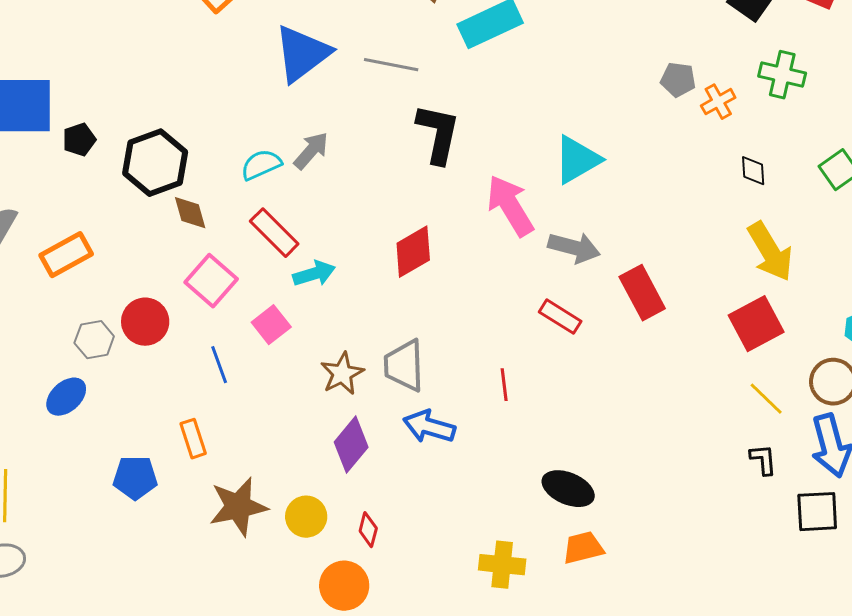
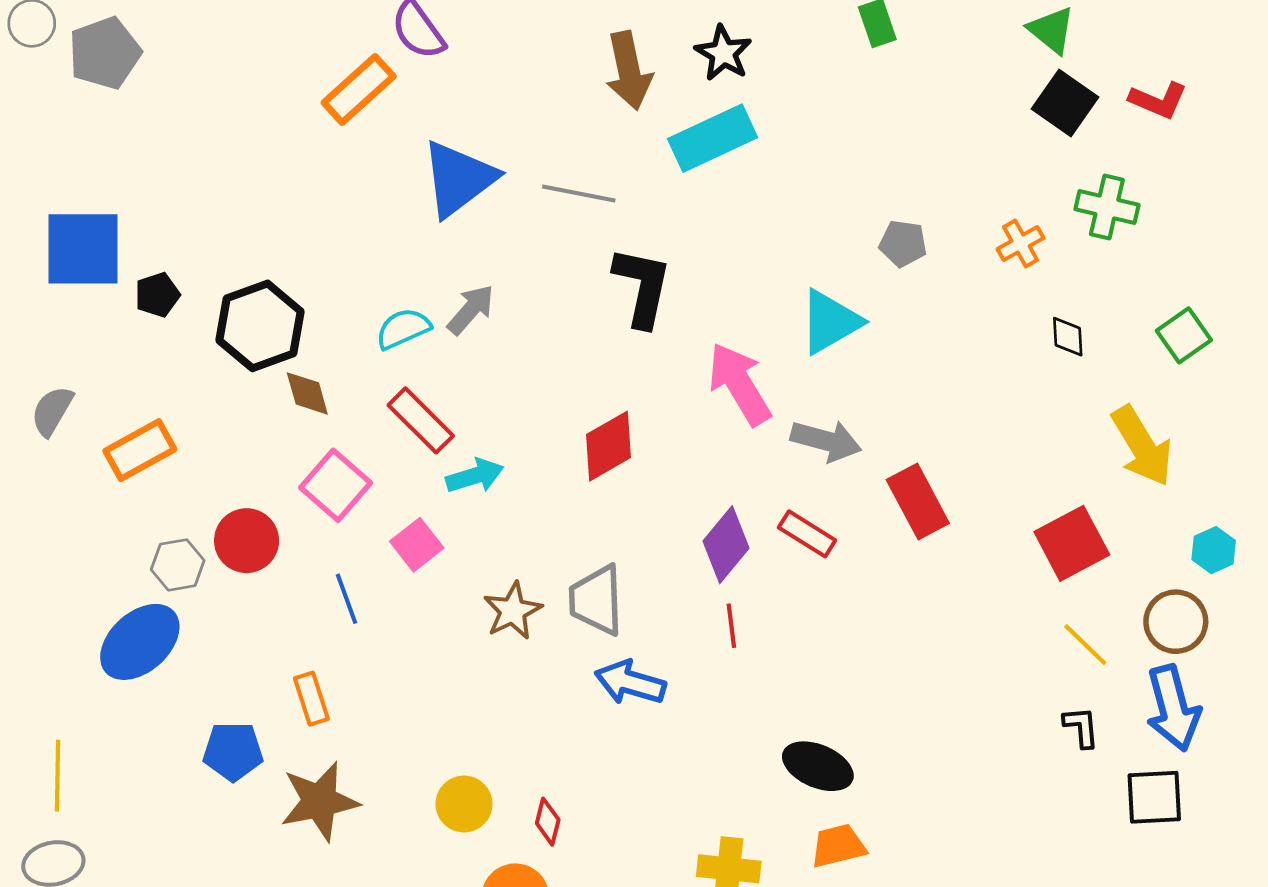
gray pentagon: (678, 80) -> (903, 243), moved
yellow arrow: (770, 252) -> (1142, 446), moved
blue ellipse: (66, 397) -> (140, 642), size x1.5
purple diamond: (351, 445) -> (726, 545), moved
brown star: (238, 507) -> (319, 801), moved

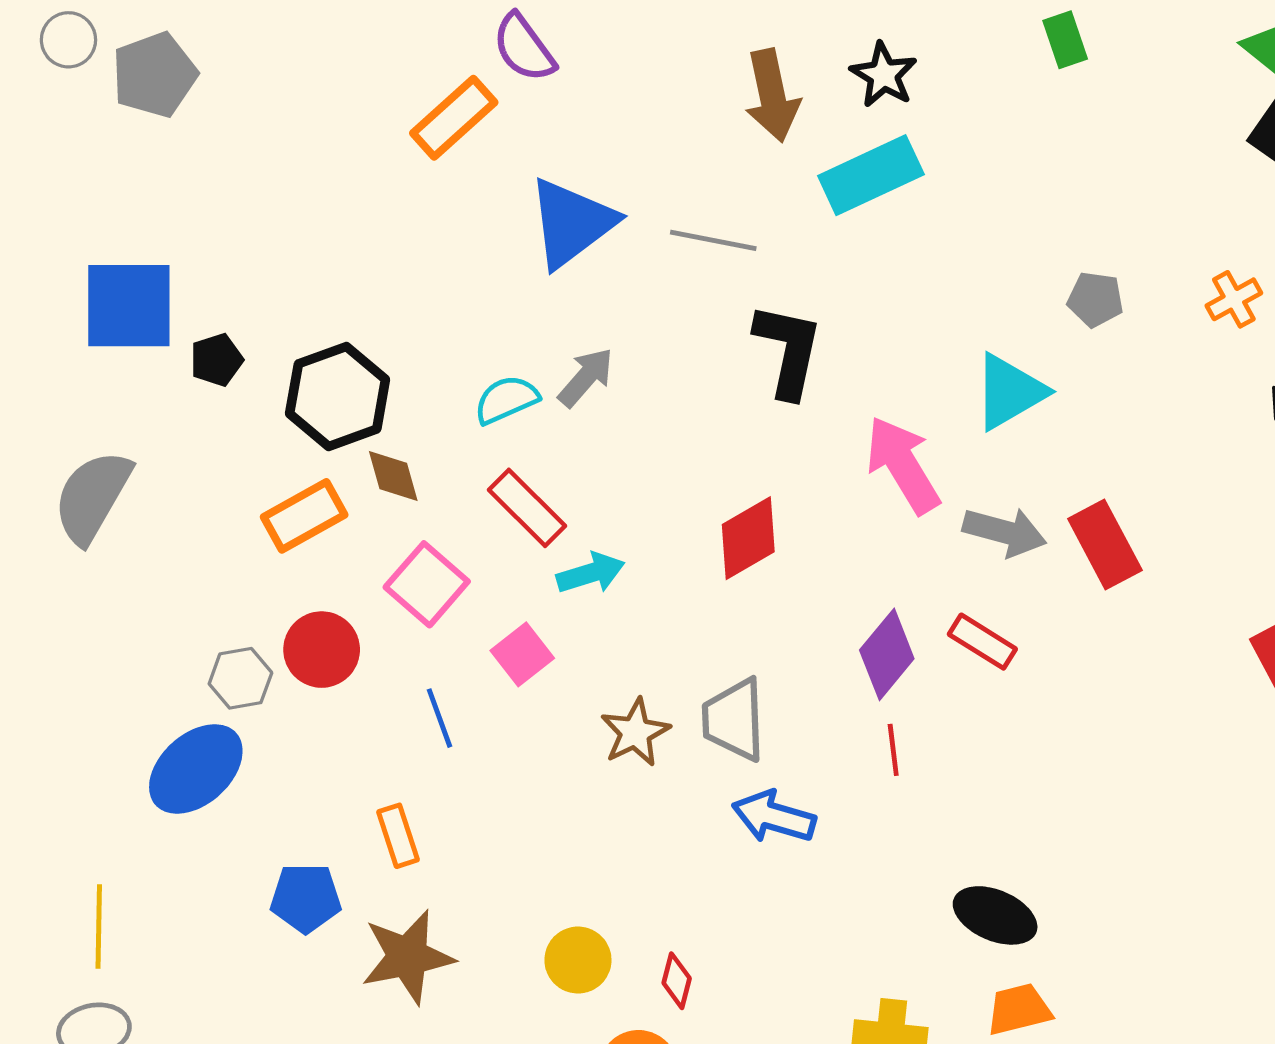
gray semicircle: (52, 411) -> (92, 497), size x1.6
orange rectangle: (140, 450) -> (304, 516), moved
red rectangle: (918, 501) -> (1105, 544), moved

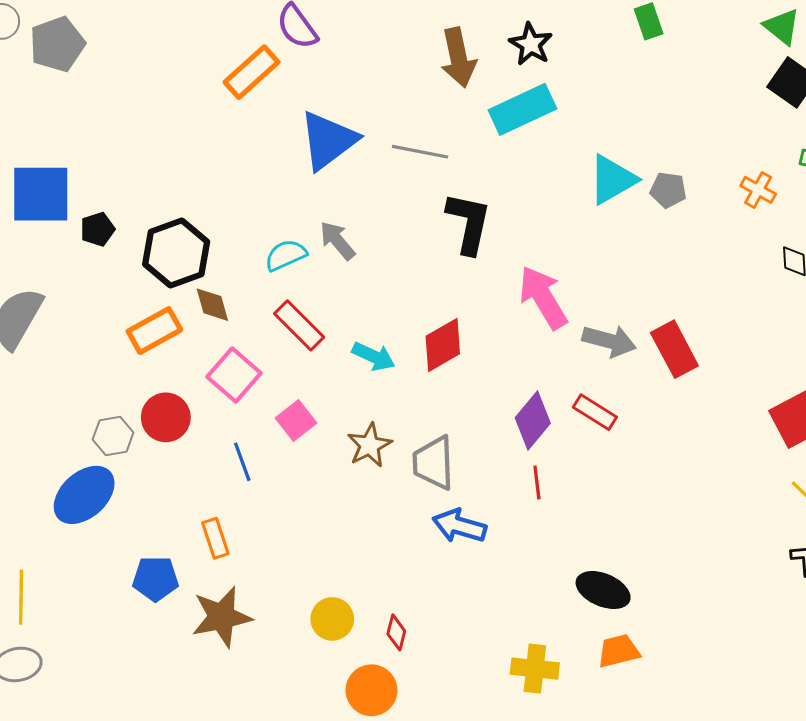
orange cross: (1234, 299) -> (758, 190), turned -32
gray arrow: (586, 377) -> (337, 241), turned -81
cyan triangle: (1009, 392) -> (612, 180), moved
cyan arrow: (591, 573) -> (374, 356), moved, turned 42
brown star: (635, 732) -> (369, 445), moved

